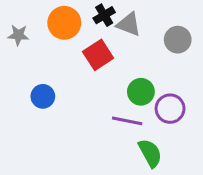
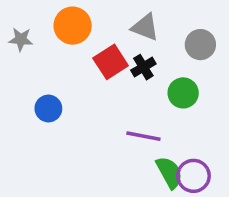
black cross: (104, 15) -> (143, 67), moved
green circle: (141, 92) -> (183, 93), moved
purple circle: (170, 109) -> (193, 176), moved

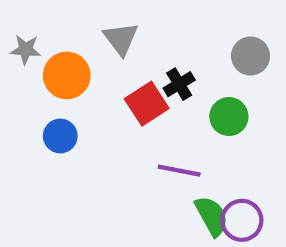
orange circle: (73, 26) -> (67, 75), moved
gray triangle: (145, 27) -> (121, 39), moved, turned 32
red square: (111, 62) -> (147, 104), moved

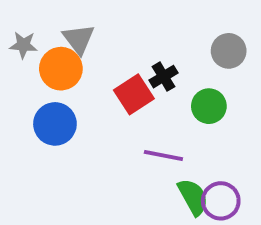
gray triangle: (121, 39) -> (79, 39), moved
blue circle: (60, 136) -> (55, 124), size x1.4

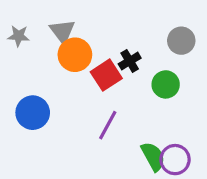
orange circle: (61, 69) -> (75, 55), moved
blue circle: (55, 124) -> (33, 113), moved
purple line: (163, 155) -> (108, 125), moved, turned -72

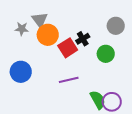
gray star: (19, 36) -> (22, 29), moved
purple line: (108, 125) -> (69, 80), turned 48

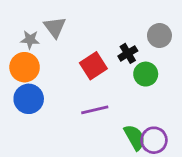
orange circle: (48, 35) -> (25, 67), moved
black cross: (83, 39) -> (128, 53), moved

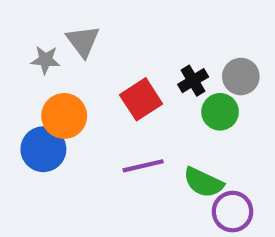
gray circle: (159, 36) -> (241, 76), moved
orange circle: (25, 67) -> (64, 116), moved
green semicircle: (135, 137) -> (203, 182), moved, turned 144

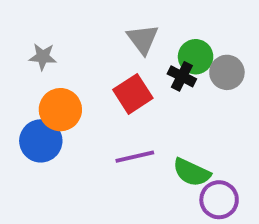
gray triangle: (83, 41) -> (143, 39), moved
black cross: (193, 81) -> (182, 76), turned -32
green circle: (220, 112) -> (196, 57), moved

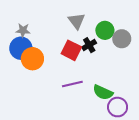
black cross: (182, 76) -> (89, 45), moved, turned 32
red square: (133, 94) -> (71, 50), turned -30
blue circle: (41, 141) -> (21, 48), moved

